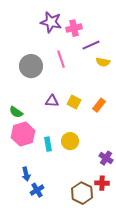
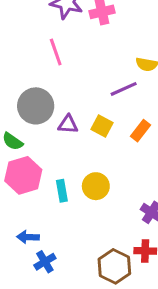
purple line: (91, 45) -> (124, 89), moved
pink line: (61, 59) -> (56, 52), moved
gray circle: (31, 66) -> (36, 106), moved
blue arrow: (26, 174) -> (28, 237), turned 104

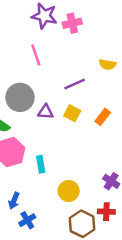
purple line: (124, 89) -> (75, 84), moved
yellow circle: (96, 186) -> (69, 191), moved
blue arrow: (28, 237) -> (14, 201), turned -70

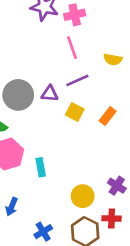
pink line: (36, 55) -> (72, 48), moved
purple triangle: (46, 112) -> (50, 94), moved
yellow circle: (69, 191) -> (83, 196), moved
blue cross: (27, 220) -> (43, 232), moved

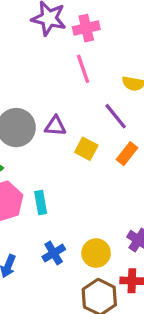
purple line: (77, 80) -> (116, 116), moved, turned 75
cyan rectangle: (41, 167) -> (41, 203), moved
blue cross: (43, 232) -> (54, 253), moved

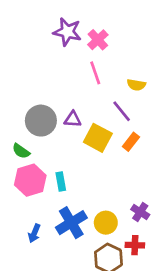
pink cross: (86, 28) -> (98, 40), turned -30
yellow square: (86, 149) -> (98, 138), size x1.5
blue cross: (54, 253) -> (71, 223), size x1.6

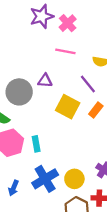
purple star: (67, 32) -> (42, 16), turned -30
pink line: (95, 73) -> (65, 51), turned -60
purple triangle: (73, 119) -> (45, 81), moved

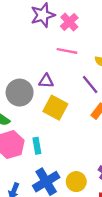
yellow square: (68, 107) -> (55, 108), moved

